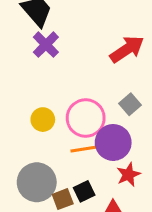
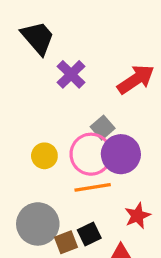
purple cross: (46, 45) -> (71, 74), moved
gray square: (130, 104) -> (103, 128), moved
purple circle: (113, 142) -> (121, 154), moved

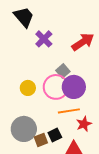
orange line: (93, 187) -> (69, 111), moved

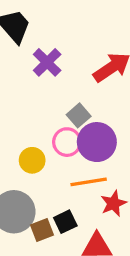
pink circle: (56, 87) -> (67, 142), size x0.7
yellow circle: (28, 88) -> (32, 160), moved

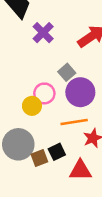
pink circle: (67, 142) -> (44, 93), moved

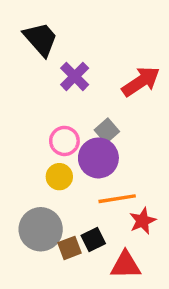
purple circle: (80, 92) -> (98, 158), moved
pink circle: (44, 93) -> (64, 141), moved

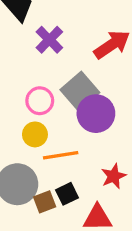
gray square: (107, 131) -> (80, 91), size x1.6
purple circle: (98, 158) -> (96, 114), moved
orange line: (117, 199) -> (61, 155), moved

